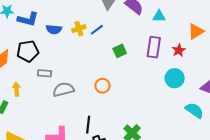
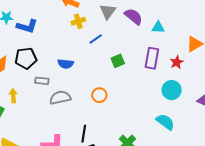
blue semicircle: (54, 29) -> (66, 64), moved
yellow cross: (79, 29) -> (78, 21), moved
cyan semicircle: (194, 110) -> (165, 122), moved

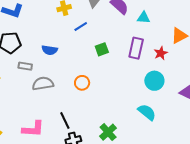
black line: (84, 134) -> (65, 121), turned -36

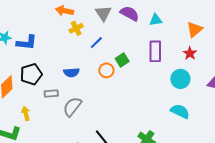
red star: (161, 53) -> (190, 53), moved
orange circle: (82, 83) -> (106, 70), moved
gray semicircle: (43, 84) -> (72, 107), turned -30

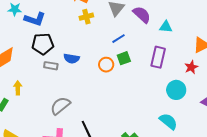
blue line: (96, 43) -> (119, 39), moved
black pentagon: (31, 74) -> (43, 44), moved
gray rectangle: (51, 94) -> (51, 66), moved
gray semicircle: (72, 107) -> (60, 106), moved

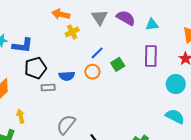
blue line: (119, 39) -> (97, 53), moved
orange circle: (106, 65) -> (92, 72), moved

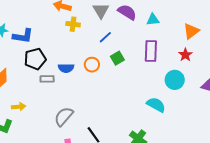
yellow cross: (72, 32) -> (73, 24), turned 32
blue line: (97, 53) -> (105, 37), moved
yellow arrow: (21, 116) -> (19, 107), turned 96
cyan semicircle: (175, 116) -> (156, 105), moved

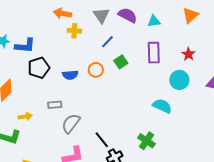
orange triangle: (191, 31) -> (190, 15), moved
gray rectangle: (47, 79) -> (55, 105), moved

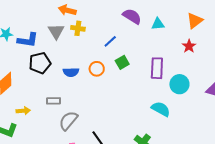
gray triangle: (101, 15) -> (56, 31), moved
purple rectangle: (154, 53) -> (157, 68), moved
red star: (188, 54) -> (189, 46), moved

